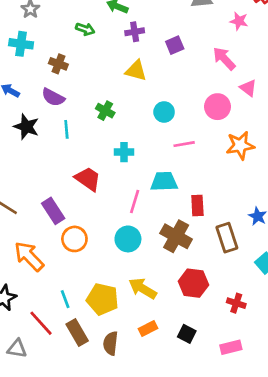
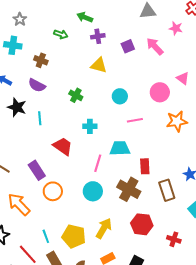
pink arrow: (224, 59) -> (155, 46), moved
cyan line: (66, 129) -> (40, 118), moved
yellow arrow: (143, 288) -> (104, 228), turned 90

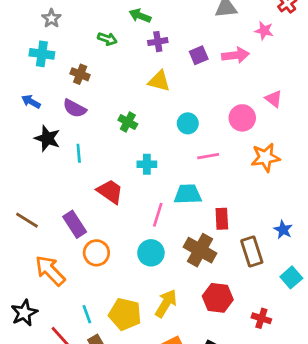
pink arrow: (155, 46) -> (235, 55), turned 126

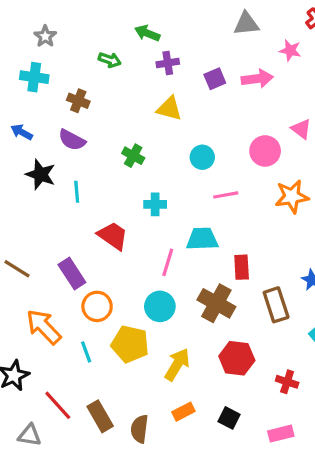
cyan line: (87, 314) -> (86, 352), moved
yellow pentagon: (125, 314) -> (130, 344), moved

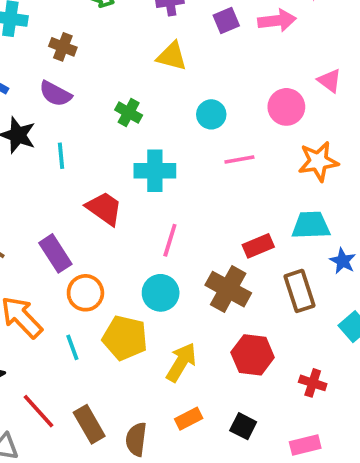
cyan cross: (155, 204) -> (155, 171), size x1.5
cyan trapezoid: (202, 239) -> (311, 225), moved
red rectangle: (242, 267) -> (258, 246), turned 70

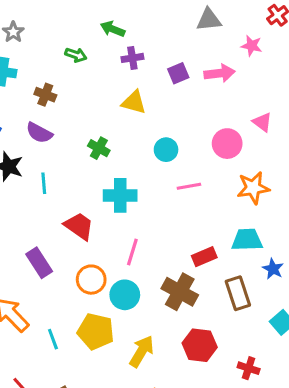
orange circle: (85, 293) -> (91, 280), moved

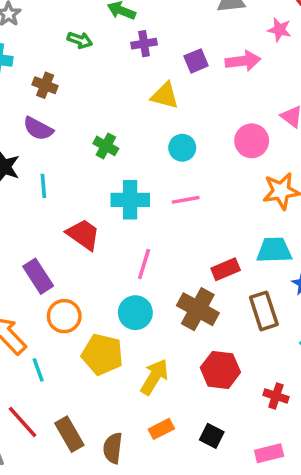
yellow triangle: (134, 102) -> (165, 96), moved
pink line: (189, 186) -> (186, 200), moved
orange circle: (91, 280) -> (64, 316), moved
cyan line: (53, 339) -> (38, 370), moved

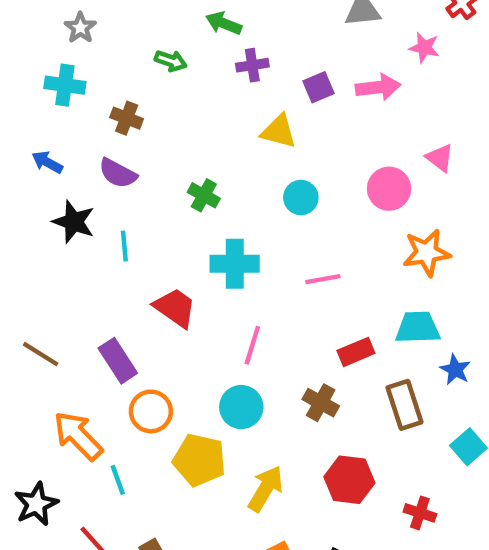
pink line: (186, 200) -> (323, 279), moved
brown cross: (198, 309) -> (321, 403), size x0.7

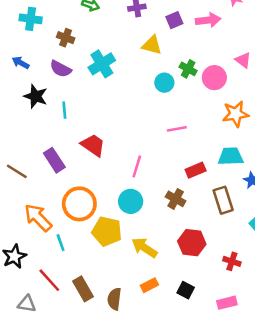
green cross: (204, 195) -> (188, 69), moved
cyan cross: (235, 264) -> (102, 64), moved, turned -32
purple rectangle: (118, 361) -> (54, 160), moved
orange circle: (151, 411) -> (79, 204), size x1.4
yellow arrow: (266, 489) -> (144, 248), turned -88

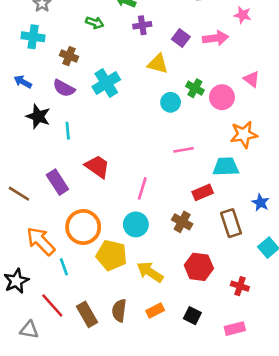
purple square: (174, 20) -> (181, 38), turned -30
cyan trapezoid: (231, 156) -> (226, 167), moved
brown semicircle: (114, 299) -> (119, 311), moved

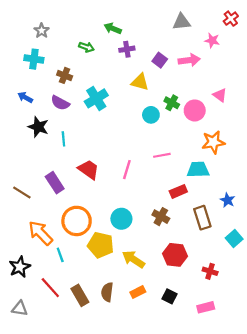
pink line: (142, 188) -> (127, 170), moved
gray triangle: (29, 330) -> (20, 308), moved

